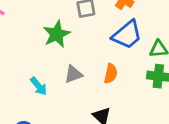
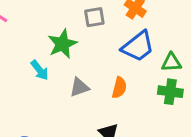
cyan arrow: (39, 86) -> (40, 70), moved

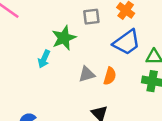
cyan arrow: (40, 70) -> (44, 59), turned 60
gray triangle: (79, 87) -> (87, 74), moved

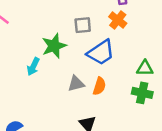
blue trapezoid: (127, 42) -> (101, 52), moved

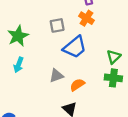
green star: (54, 46) -> (18, 36), moved
green triangle: (145, 68) -> (114, 57), turned -40
orange semicircle: (99, 86) -> (77, 85), moved, turned -136

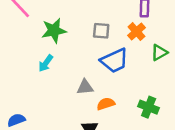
green triangle: (114, 57) -> (159, 52), moved

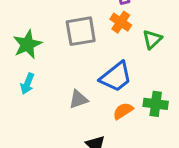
gray square: (101, 31) -> (81, 31), size x1.5
blue trapezoid: (114, 61) -> (116, 77), moved
orange semicircle: (106, 104) -> (123, 111), moved

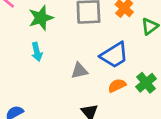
cyan arrow: (27, 84) -> (37, 52), turned -42
green cross: (156, 104) -> (146, 83), turned 36

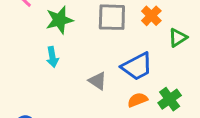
gray triangle: (79, 71) -> (98, 81), turned 42

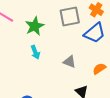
blue trapezoid: (137, 66) -> (95, 33), moved

